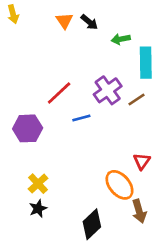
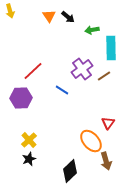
red line: (59, 93) -> (33, 71), moved
blue line: (81, 118) -> (62, 90), turned 48

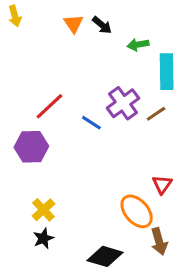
blue line: (62, 90) -> (91, 123), moved
black diamond: (70, 171) -> (105, 256), turned 60

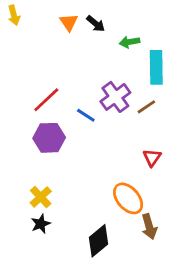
purple hexagon: (31, 147) -> (49, 138), moved
red triangle: (162, 184) -> (152, 158), moved
black diamond: (105, 256) -> (98, 241), turned -56

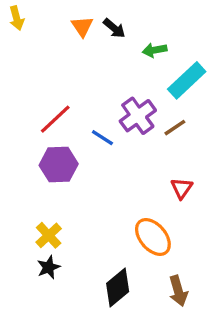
cyan rectangle: (156, 67) -> (187, 80), turned 48
brown arrow: (149, 227) -> (178, 291), moved

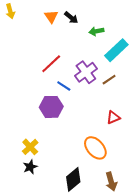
red line: (55, 119) -> (51, 64), moved
purple hexagon: (59, 165) -> (51, 107), moved
red triangle: (182, 188) -> (113, 117), turned 32

